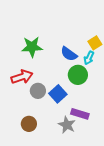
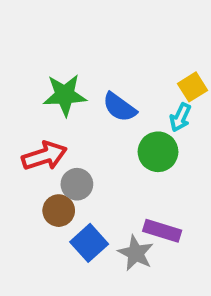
blue semicircle: (69, 54) -> (119, 107), moved
blue square: (58, 94) -> (89, 243), moved
brown circle: (29, 124) -> (59, 211), moved

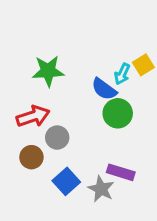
blue semicircle: (119, 107) -> (104, 89), moved
cyan arrow: (180, 117) -> (122, 74), moved
brown circle: (59, 211) -> (31, 157), moved

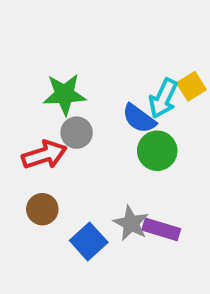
cyan arrow: (122, 74) -> (163, 98), size x1.4
gray circle: (57, 138) -> (77, 133), moved
gray star: (101, 189) -> (131, 223), moved

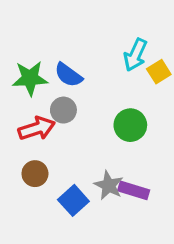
green star: (64, 94) -> (30, 78), moved
cyan arrow: (163, 98) -> (135, 55), moved
blue semicircle: (139, 119) -> (68, 75), moved

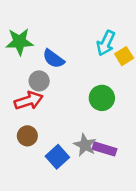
green star: (30, 78) -> (19, 42), moved
gray circle: (63, 110) -> (39, 81), moved

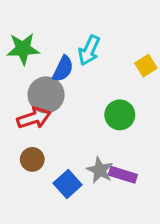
cyan arrow: (106, 43) -> (89, 50), moved
blue semicircle: (53, 59) -> (63, 69), turned -100
gray circle: (39, 81) -> (46, 95), size x1.5

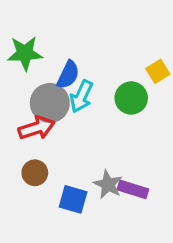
cyan arrow: (89, 50) -> (81, 96), moved
green circle: (120, 115) -> (131, 98), moved
blue square: (68, 184) -> (73, 199), turned -32

